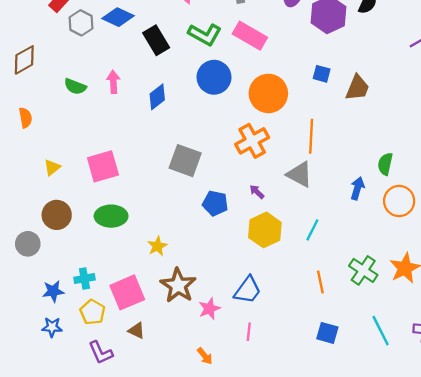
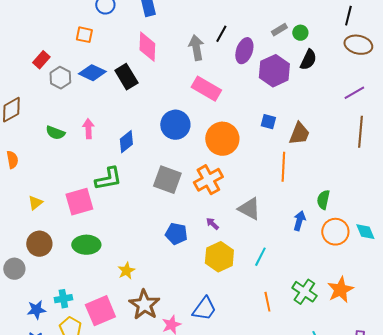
green L-shape: (205, 34) -> (108, 179), moved, turned -40
black rectangle: (156, 40) -> (126, 77), moved
orange line: (311, 136) -> (283, 167), moved
gray square: (185, 161) -> (167, 180), moved

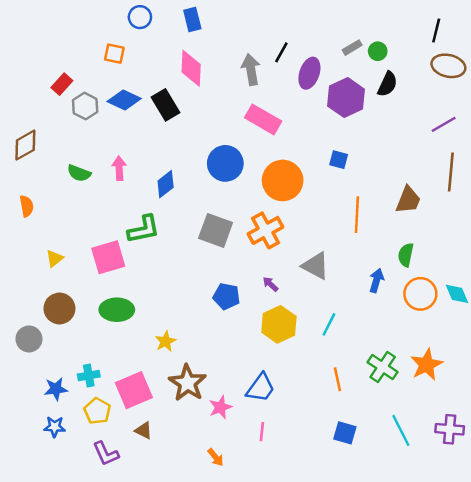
brown trapezoid: (299, 134) -> (408, 200), moved

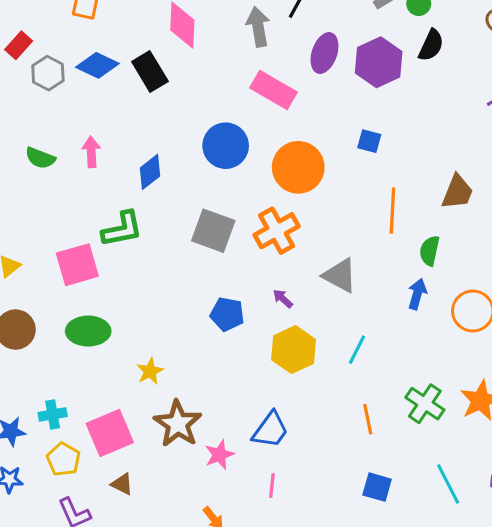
purple ellipse: (309, 73) -> (324, 53), moved
green semicircle: (406, 255) -> (430, 251), moved

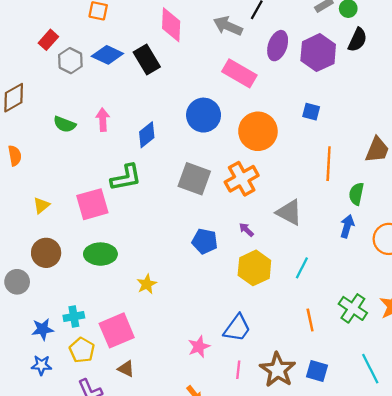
gray arrow: (258, 27) -> (228, 26), turned -56
brown star: (178, 424) -> (278, 370), moved

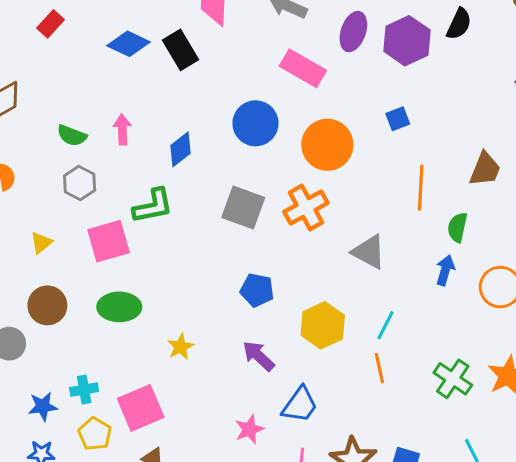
gray hexagon: (70, 61) -> (80, 183), moved
blue square: (311, 112) -> (398, 119), turned -36
purple arrow: (246, 230) -> (259, 356), moved, size x1.6
orange line: (310, 320) -> (379, 368), moved

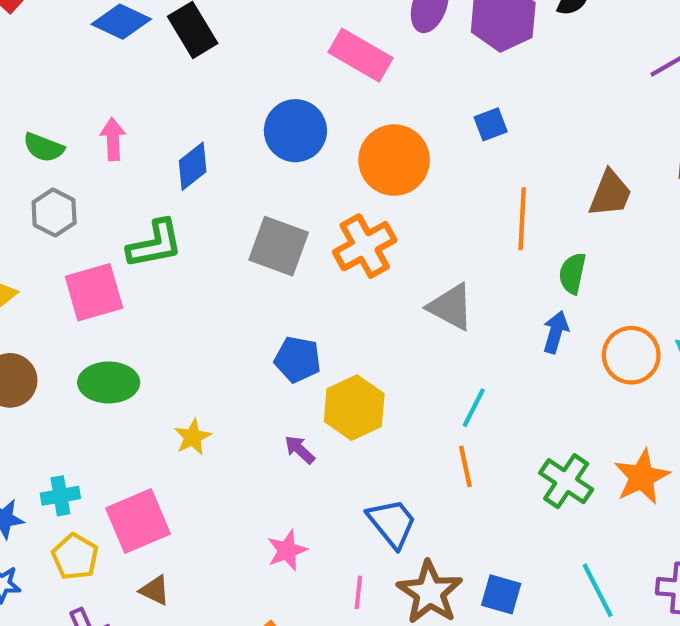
yellow hexagon: (323, 325) -> (354, 408), moved
purple arrow: (259, 356) -> (300, 450), size x0.7
blue trapezoid: (300, 405) -> (392, 523), moved, turned -75

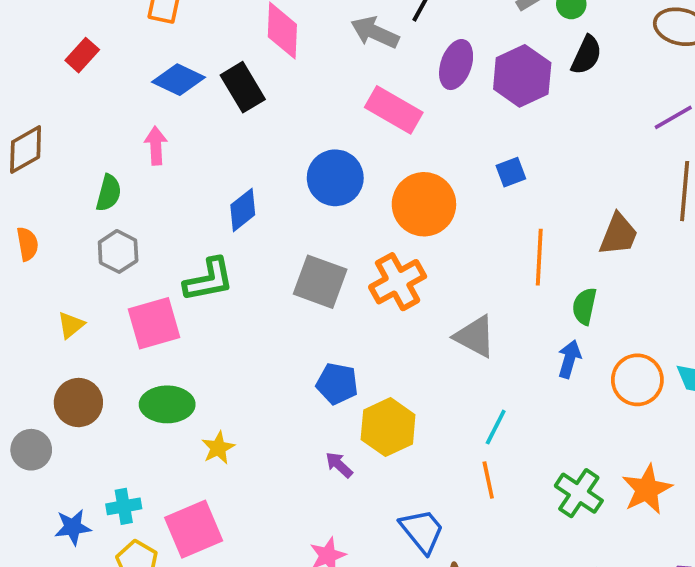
pink arrow: (113, 139) -> (156, 146), moved
green semicircle: (44, 147) -> (109, 193), turned -96
yellow star: (193, 437) -> (218, 448), moved

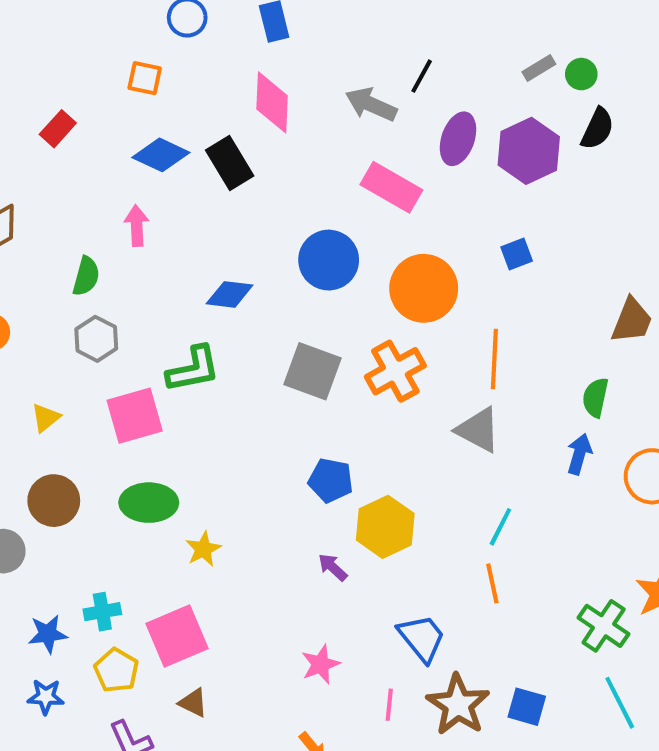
blue diamond: (243, 210) -> (230, 294), turned 45
orange line: (539, 257) -> (494, 359), moved
green cross: (579, 493) -> (604, 626), moved

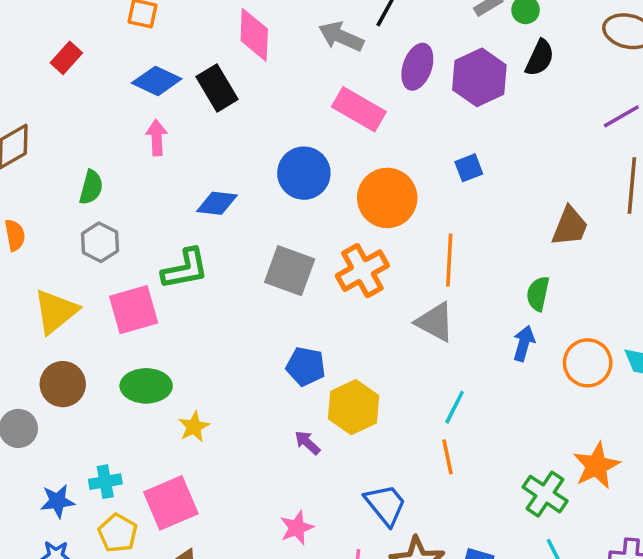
pink arrow: (137, 226) -> (157, 138), moved
yellow triangle: (46, 418) -> (56, 311), size x1.8

